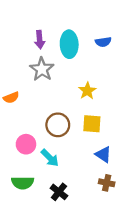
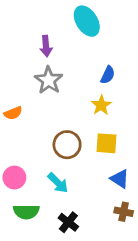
blue semicircle: (103, 42) -> (108, 75), moved, turned -56
cyan ellipse: (69, 44) -> (87, 21), moved, turned -30
pink circle: (26, 144) -> (14, 178), moved

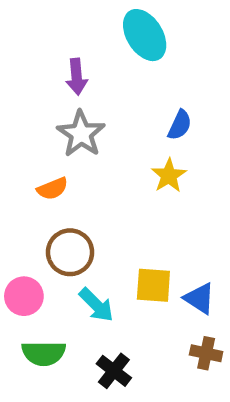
orange semicircle: (13, 113) -> (52, 189), moved
yellow square: (106, 143) -> (153, 285), moved
brown circle: (67, 145) -> (70, 252), moved

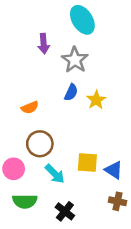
blue semicircle: (180, 125) -> (71, 92), moved
gray star: (81, 134) -> (75, 60), moved

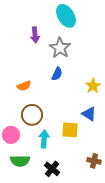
yellow star: (96, 100) -> (93, 86), moved
blue triangle: (114, 170) -> (89, 114), moved
cyan arrow: (55, 174) -> (44, 139), turned -132

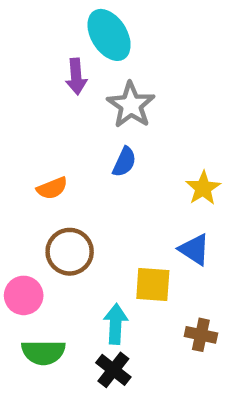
cyan ellipse: (66, 16) -> (109, 35), moved
cyan arrow: (44, 139) -> (116, 324), moved
brown cross: (94, 161) -> (201, 335), moved

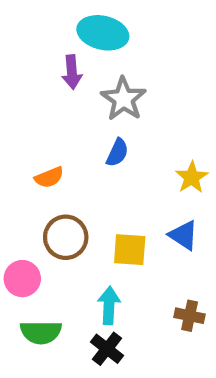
cyan ellipse: (109, 35) -> (103, 33), turned -45
yellow square: (153, 284) -> (130, 250), moved

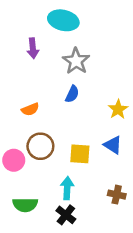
purple arrow: (72, 72) -> (33, 48), moved
pink circle: (22, 279) -> (14, 160), moved

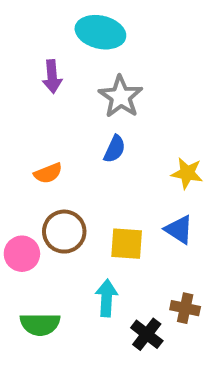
yellow star: (118, 109) -> (187, 173), turned -30
black cross: (66, 215) -> (147, 334), moved

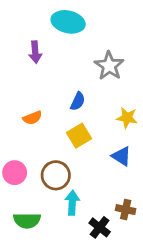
gray star: (121, 97) -> (109, 66), moved
brown circle: (64, 232) -> (56, 175), moved
yellow square: (127, 244) -> (79, 136), moved, turned -35

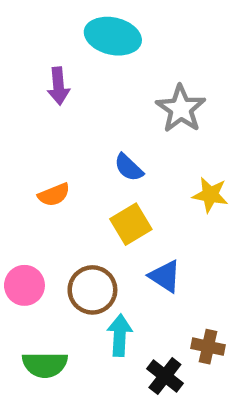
blue semicircle: (78, 101) -> (129, 168), turned 108
blue triangle: (122, 156) -> (165, 276), moved

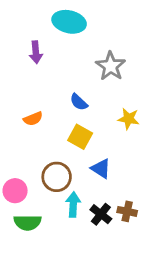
yellow square: (131, 224) -> (80, 137), turned -30
pink circle: (24, 285) -> (15, 191), moved
black cross: (165, 376) -> (101, 214), moved

